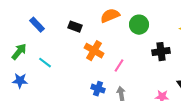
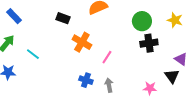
blue rectangle: (37, 25) -> (14, 16), moved
green circle: (139, 25) -> (142, 21), moved

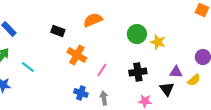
yellow star: (175, 20) -> (158, 42), moved
black cross: (149, 43) -> (138, 72), moved
purple triangle: (181, 59) -> (176, 72), turned -32

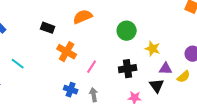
yellow star: (158, 42) -> (153, 49), moved

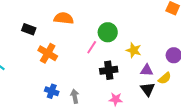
orange semicircle: (83, 17) -> (64, 18), turned 30
pink line: (92, 67) -> (92, 47), moved
black triangle: (157, 86) -> (148, 89), moved

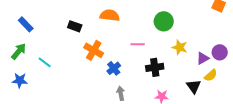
green circle: (108, 32) -> (164, 21), moved
pink line: (92, 47) -> (138, 44), turned 56
purple triangle: (147, 70) -> (203, 58), moved, turned -32
blue cross: (52, 91) -> (114, 68), moved, turned 32

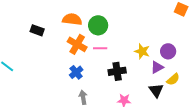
green circle: (164, 21) -> (98, 25), moved
orange cross: (94, 50) -> (77, 44), moved
purple circle: (220, 52) -> (168, 51), moved
purple triangle: (203, 58) -> (157, 67), moved

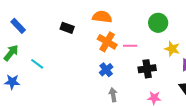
green circle: (98, 25) -> (158, 23), moved

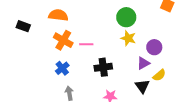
green circle: (158, 23) -> (126, 17), moved
yellow star: (172, 49) -> (128, 38), moved

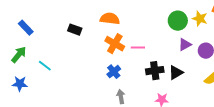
yellow star: (128, 38) -> (200, 19), moved
purple triangle: (143, 63) -> (185, 45), moved
black triangle: (142, 86) -> (176, 73), moved, turned 35

